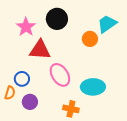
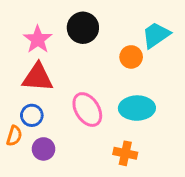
red triangle: (40, 50) -> (38, 77), moved
cyan ellipse: (93, 87) -> (137, 108), moved
orange cross: (71, 109) -> (125, 153), moved

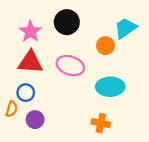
pink ellipse: (87, 110) -> (70, 66), moved, turned -40

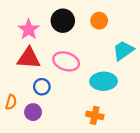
cyan trapezoid: (125, 28) -> (123, 50), moved
orange circle: (106, 46) -> (99, 21), moved
blue circle: (26, 93) -> (42, 87), moved

